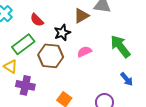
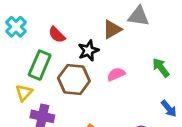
green rectangle: (23, 44) -> (40, 65), turned -30
green arrow: (120, 46) -> (161, 68), size x0.7
yellow triangle: (11, 66) -> (24, 93), turned 40

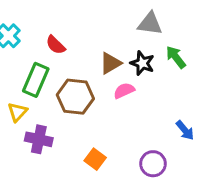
brown triangle: (112, 29) -> (110, 63), moved
black star: (88, 51) -> (142, 63), moved, turned -30
green arrow: (161, 68) -> (176, 57), moved

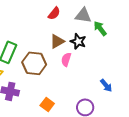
red semicircle: (56, 45) -> (54, 13), moved, turned -96
green arrow: (176, 57) -> (100, 28), moved
pink semicircle: (124, 91) -> (66, 59), turned -48

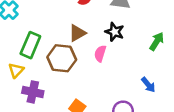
green arrow: (100, 28) -> (157, 41), moved, turned 70
brown triangle: (57, 41) -> (77, 33), moved

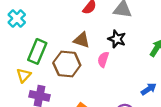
brown triangle: (77, 33) -> (82, 40), turned 48
blue arrow: (148, 85) -> (149, 89), turned -84

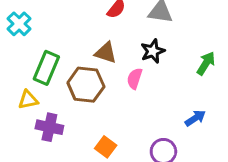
black star: (117, 39) -> (153, 51), turned 30
yellow triangle: (24, 75) -> (28, 100), turned 35

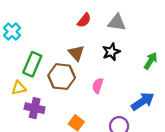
brown triangle: (106, 53) -> (76, 53), turned 30
pink semicircle: (135, 79) -> (98, 86), moved
blue arrow: (195, 118) -> (143, 101), size x1.5

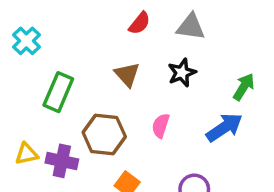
brown hexagon: (62, 77) -> (104, 134), moved
yellow triangle: (19, 88) -> (26, 154), moved
blue arrow: (143, 101) -> (224, 127), moved

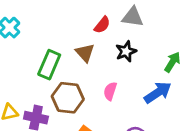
red semicircle: (140, 23) -> (102, 25), moved
green rectangle: (58, 92) -> (49, 65), moved

